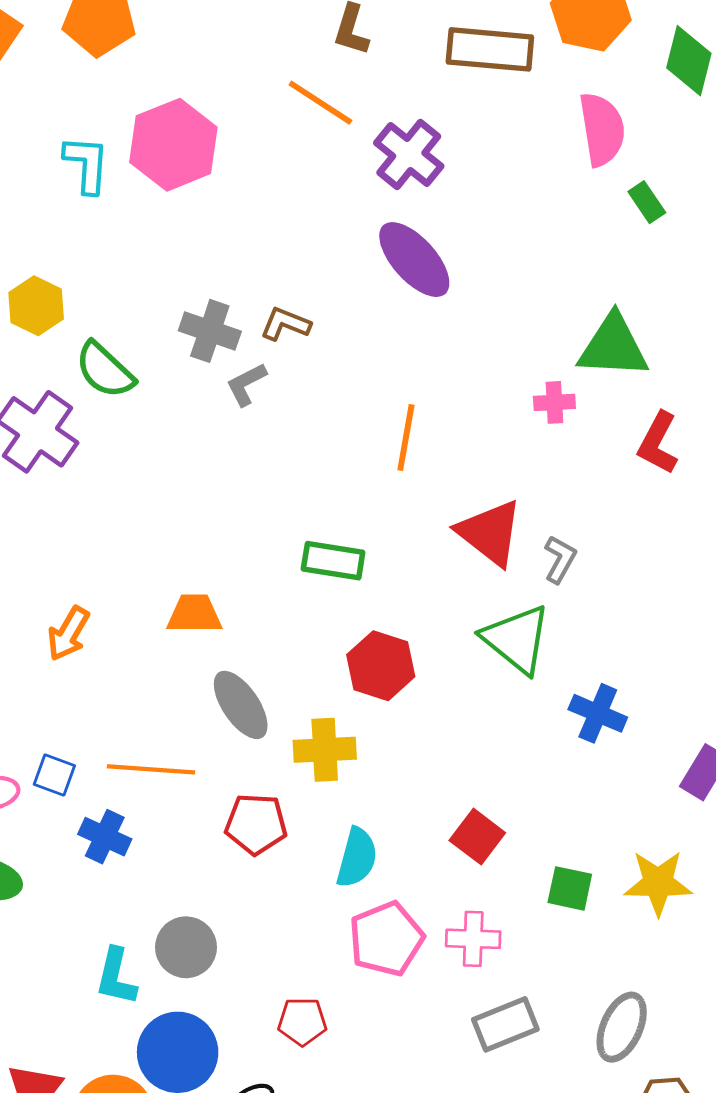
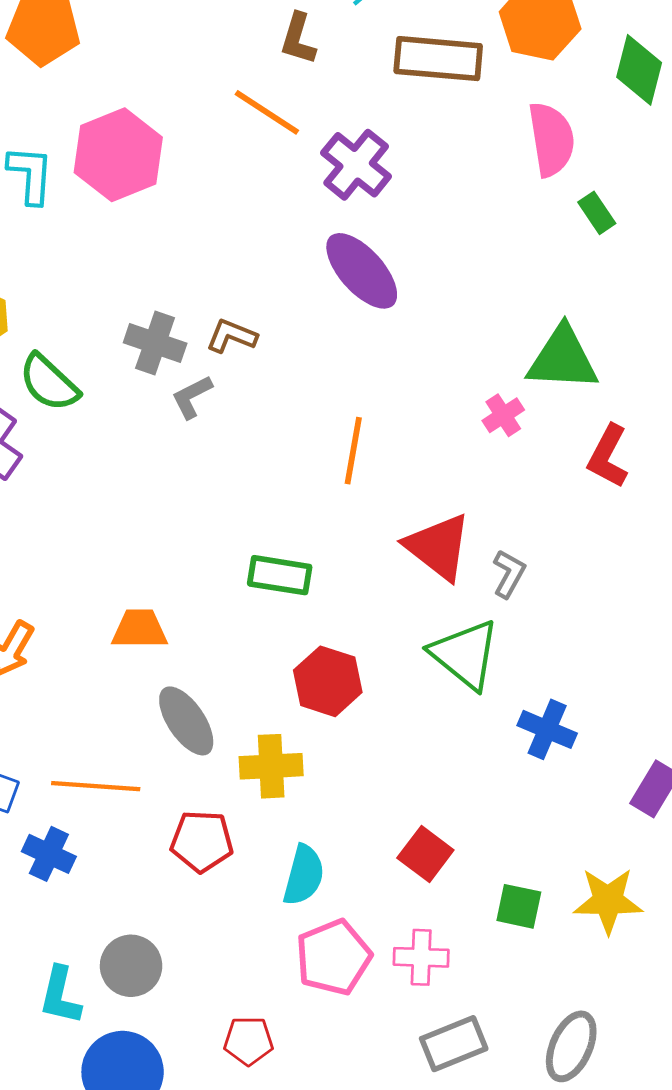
pink cross: (554, 402) -> (503, 415), turned -30

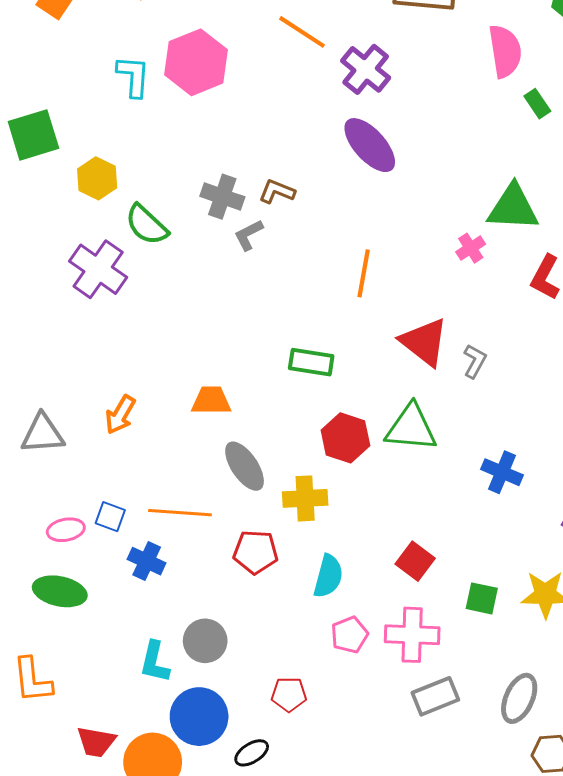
green triangle: (465, 654) -> (411, 428), moved, turned -34
pink pentagon: (333, 957) -> (350, 635), size x0.7
pink cross: (421, 957) -> (412, 635), size x1.4

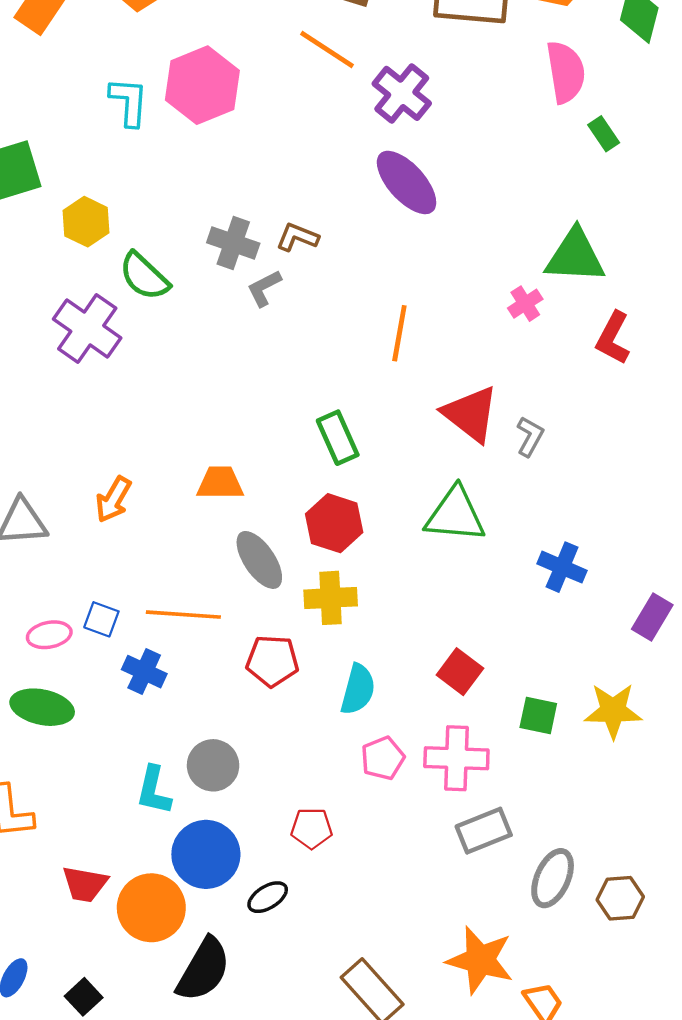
green rectangle: (311, 362) -> (338, 438), turned 57
red hexagon: (345, 438) -> (334, 523), moved
gray ellipse: (519, 698) -> (553, 878), moved

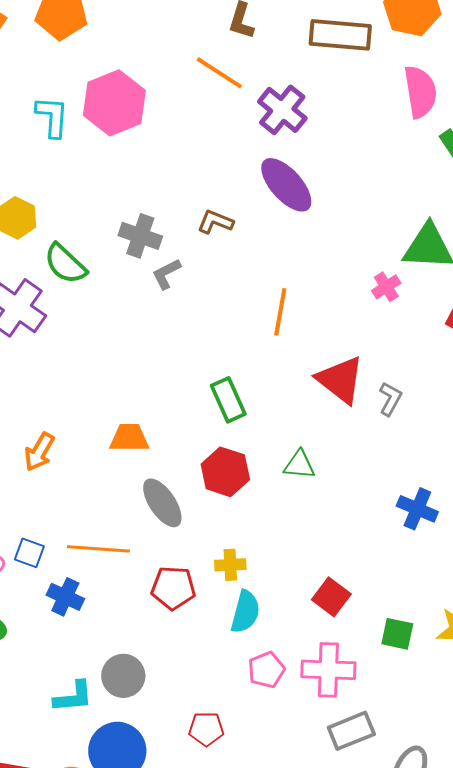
brown L-shape: (297, 237) -> (215, 222), moved
green triangle: (455, 515) -> (299, 465), moved, size x0.6
yellow cross: (331, 598) -> (230, 565), moved, size x0.7
cyan L-shape: (154, 790) -> (73, 697), turned -108

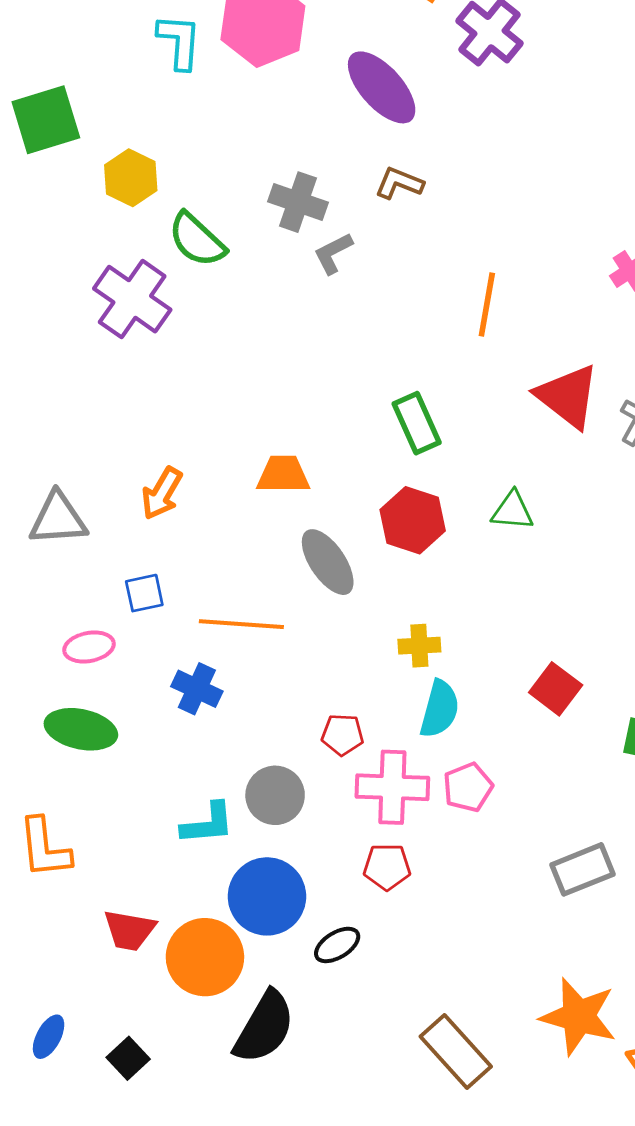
purple ellipse: (286, 185) -> (382, 87), moved
blue square: (29, 553) -> (144, 593), moved, turned -32
red pentagon: (173, 588) -> (342, 735), moved, size x0.7
pink cross: (328, 670) -> (392, 787), moved

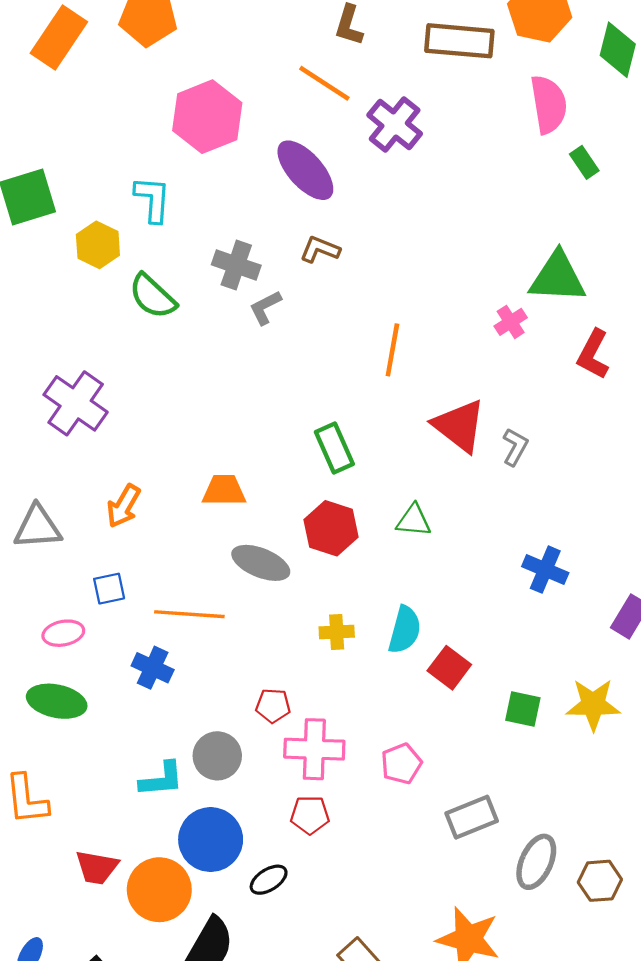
cyan L-shape: (179, 42) -> (153, 199), moved
purple cross: (132, 299) -> (76, 403), moved
gray ellipse: (328, 562) -> (261, 563), turned -34
cyan semicircle: (440, 709) -> (405, 630), moved
pink pentagon: (468, 787) -> (401, 764), moved

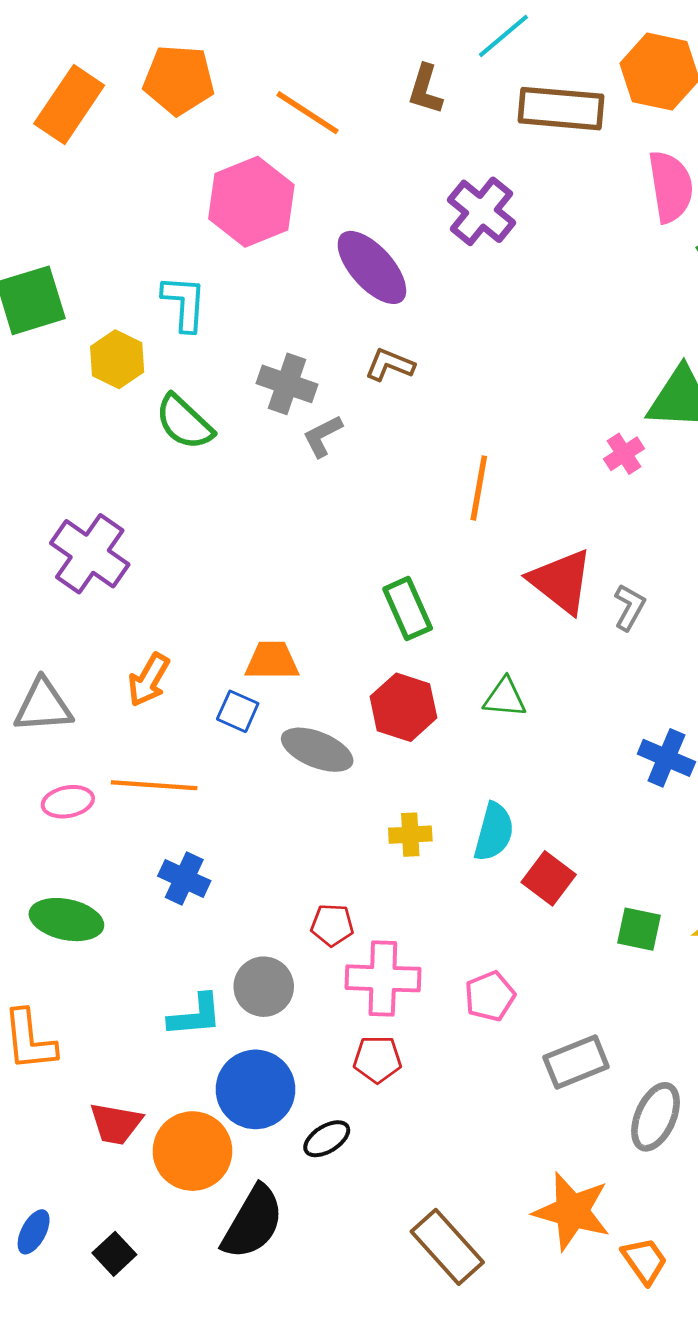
orange line: (324, 83) -> (308, 113), moved
blue square: (109, 589) -> (238, 711), moved, turned 36
orange line: (189, 614) -> (154, 785), moved
pink ellipse: (63, 633) -> (68, 802), moved

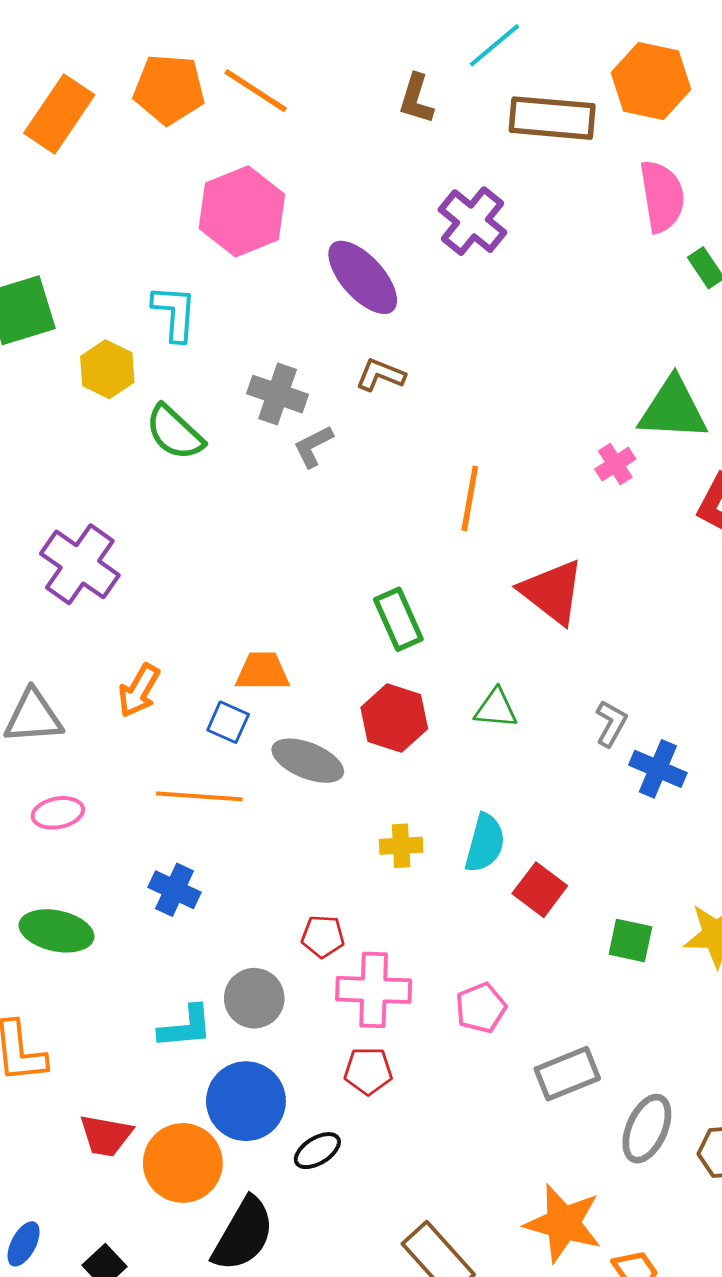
orange line: (308, 113) -> (256, 91), moved
gray L-shape: (629, 607) -> (611, 724), moved
orange line: (154, 785) -> (199, 796), moved

